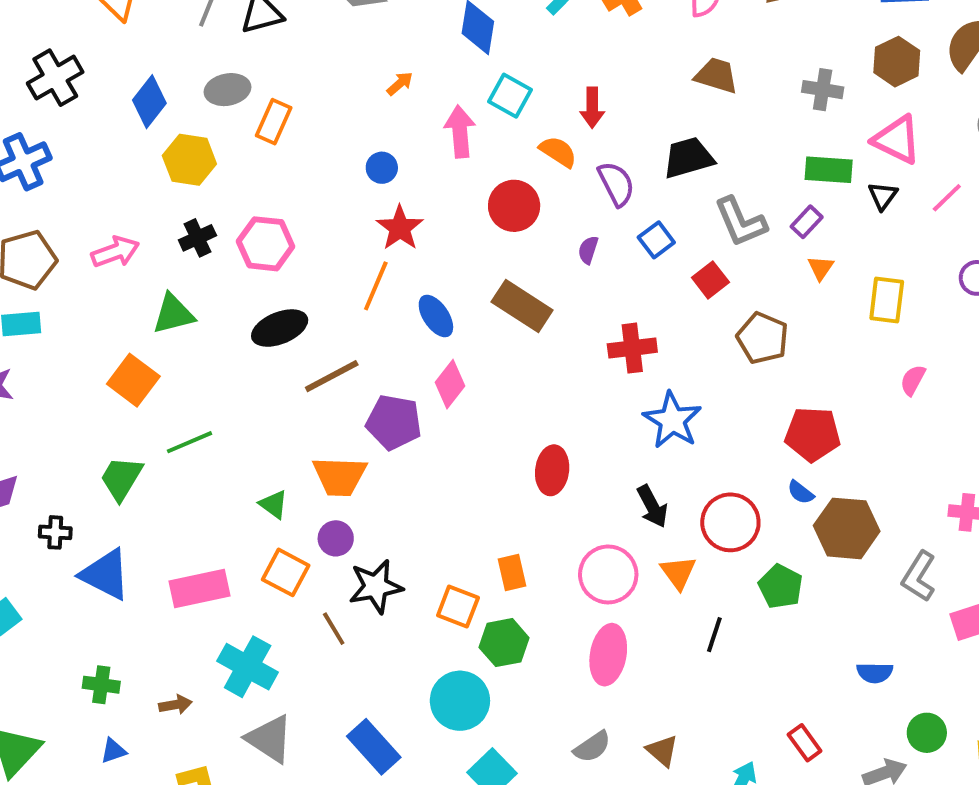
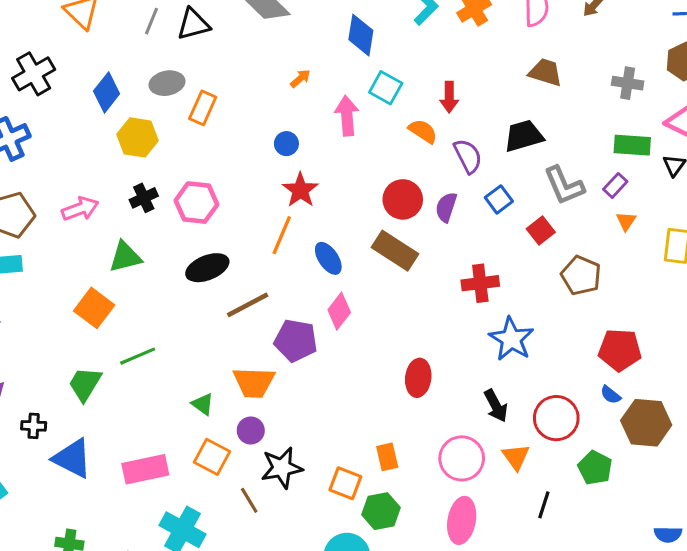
red circle: (514, 206) -> (403, 199), moved
purple semicircle: (588, 250) -> (446, 207), size x1.4

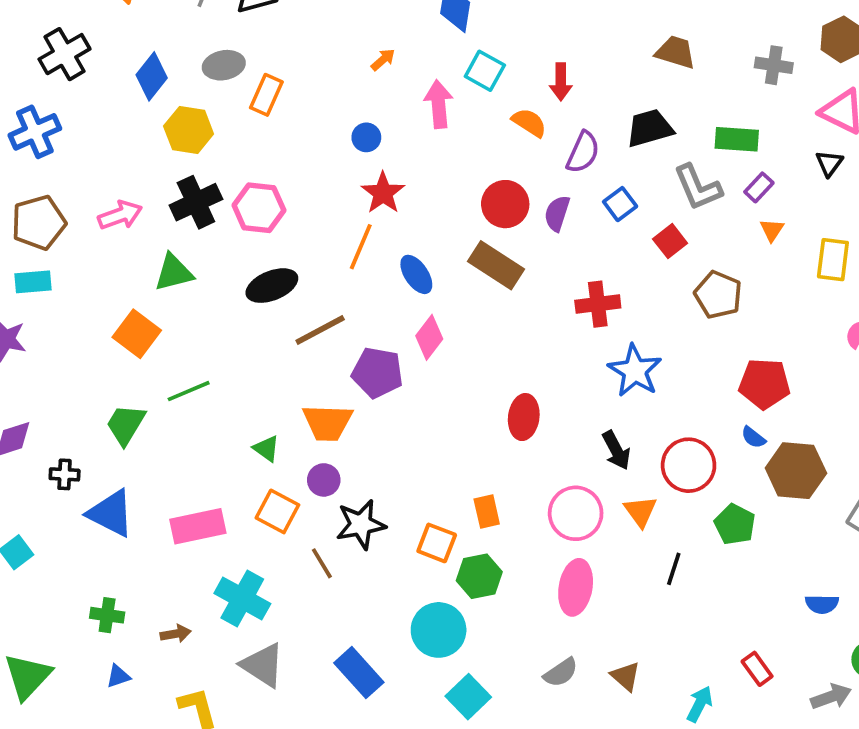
green rectangle: (632, 145) -> (737, 139), moved
purple semicircle: (468, 156) -> (583, 152), turned 51
black cross: (144, 198) -> (196, 202), size x1.5

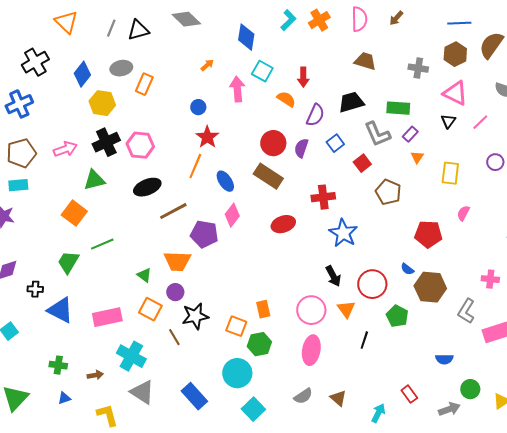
red pentagon: (764, 384) -> (428, 234), moved
red ellipse: (524, 417) -> (283, 224), moved, turned 65

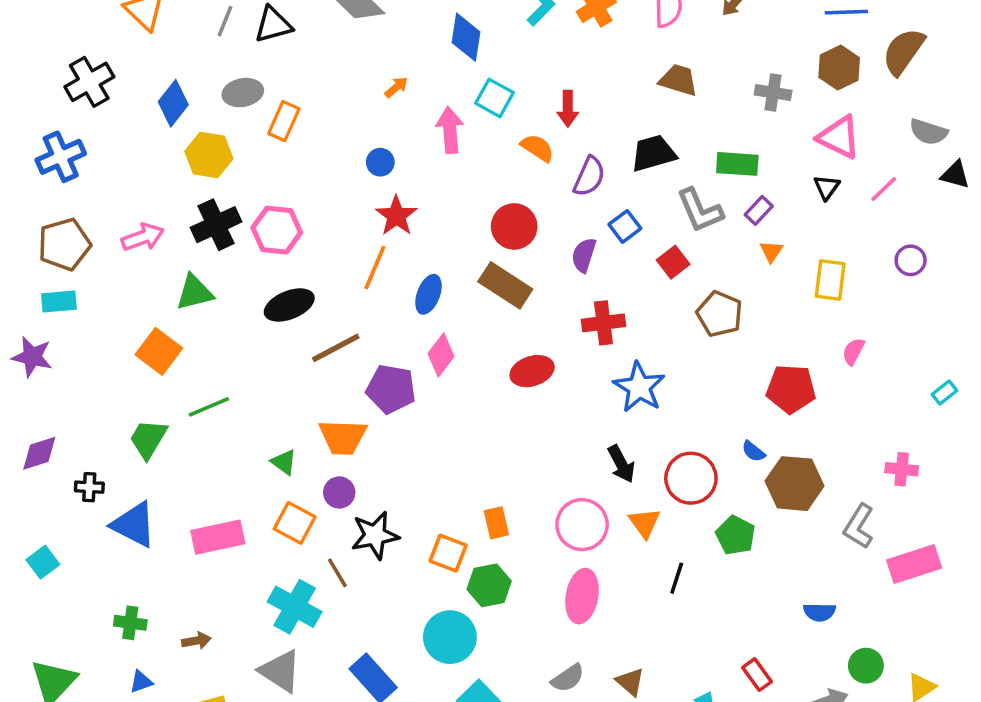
purple semicircle: (301, 148) -> (584, 255), moved
blue ellipse: (225, 181) -> (428, 294), turned 55
cyan cross: (131, 356) -> (295, 607), moved

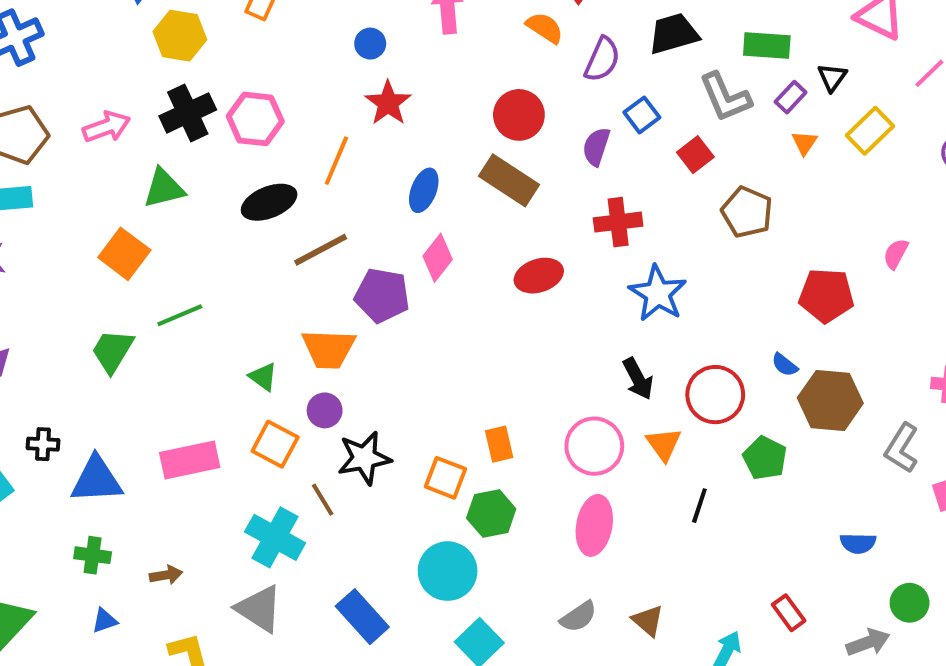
black triangle: (827, 187) -> (832, 77), moved
orange line: (375, 268) -> (336, 161), moved
yellow rectangle: (830, 280) -> (870, 131), moved, turned 39
black cross: (89, 487) -> (43, 444), moved
blue triangle: (134, 525) -> (97, 480), moved, turned -30

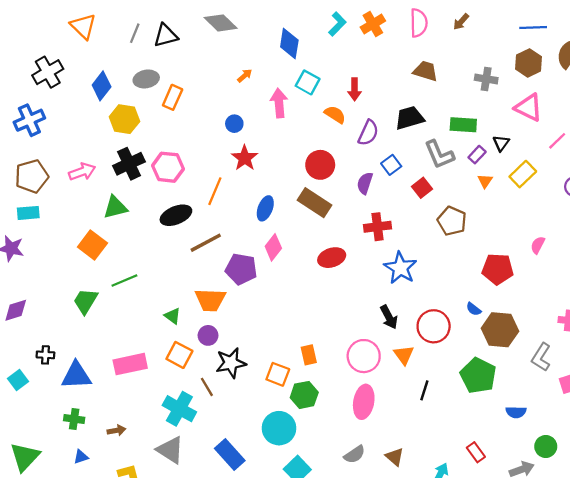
green pentagon: (765, 458) -> (478, 375), moved, size x1.4

